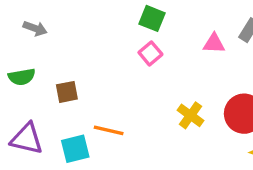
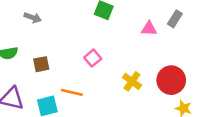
gray arrow: (35, 28) -> (33, 18), moved
pink square: (150, 53) -> (93, 58), moved

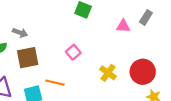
gray arrow: (33, 18) -> (20, 33), moved
brown square: (41, 64) -> (28, 58), size x1.5

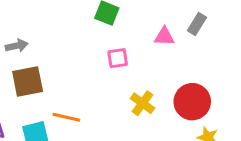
gray arrow: (20, 33) -> (17, 46), turned -32
pink square: (73, 52) -> (118, 58), moved, turned 32

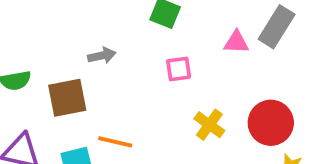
gray rectangle: (197, 24) -> (277, 27), size x1.5
gray arrow: (17, 46) -> (102, 56), moved

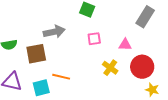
pink triangle: (236, 42) -> (125, 45), moved
gray arrow: (102, 56) -> (54, 32), size x1.5

